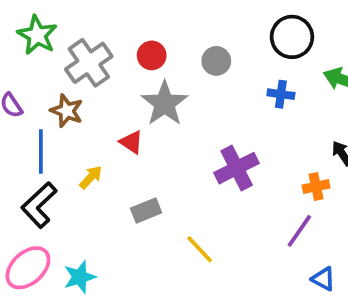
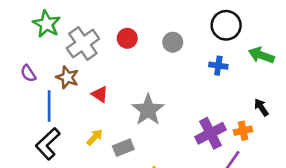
gray star: (165, 103) -> (148, 110), moved
red triangle: (131, 142) -> (100, 94), moved
purple cross: (237, 168) -> (211, 133), moved
yellow arrow: (91, 177) -> (95, 137), moved

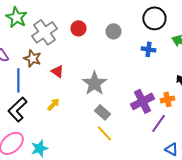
gray rectangle: (123, 148) -> (102, 112), moved, turned 63

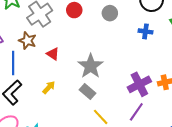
gray rectangle: (102, 112) -> (87, 91), moved
purple line: (158, 123) -> (136, 112), moved

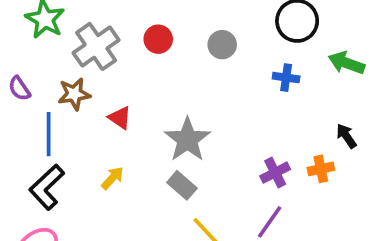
brown star: (27, 41) -> (74, 94), turned -30
purple cross: (139, 84) -> (275, 173), size x0.7

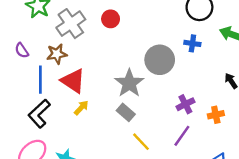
gray circle: (222, 45) -> (160, 60), moved, size x1.6
red triangle: (120, 118) -> (73, 81), moved, size x1.6
orange cross: (321, 169) -> (216, 115), moved

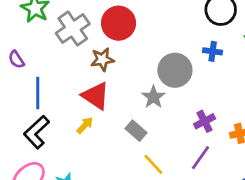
red circle: (111, 19) -> (118, 23), size x1.6
brown star: (57, 54) -> (102, 59), moved
red triangle: (73, 81) -> (96, 96), moved
gray star: (129, 83) -> (153, 97), moved, size x0.7

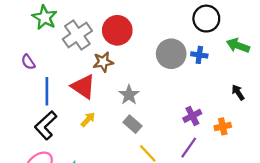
gray circle: (175, 70) -> (171, 54), moved
red triangle: (96, 96) -> (83, 87), moved
gray star: (153, 97) -> (129, 95), moved

